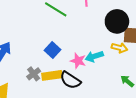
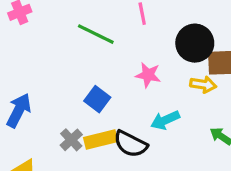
cyan arrow: (94, 56) -> (165, 120), moved
pink star: (78, 61) -> (148, 75), moved

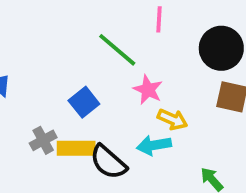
green line: (96, 34) -> (117, 50), moved
black circle: (195, 43) -> (221, 48), moved
yellow arrow: (203, 84) -> (172, 119), moved

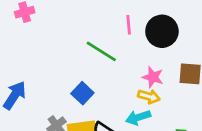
black circle: (221, 48) -> (162, 31), moved
pink star: (148, 90) -> (153, 77), moved

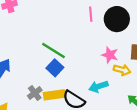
green line: (101, 51) -> (53, 50), moved
yellow arrow: (149, 97) -> (122, 70), moved

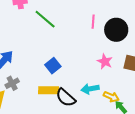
green line: (53, 50) -> (45, 19), moved
yellow arrow: (122, 70) -> (111, 97), moved
gray cross: (35, 93) -> (12, 83), moved

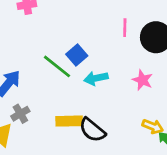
green line: (45, 19) -> (57, 66), moved
blue square: (53, 66) -> (77, 55), moved
cyan arrow: (90, 89) -> (96, 78), moved

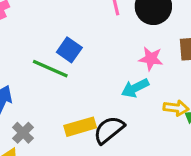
cyan arrow: (96, 78) -> (135, 88), moved
black semicircle: (92, 130) -> (109, 130), turned 116

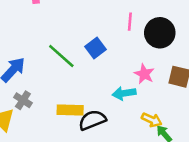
blue square: (69, 50) -> (95, 48), moved
gray cross: (23, 133) -> (23, 100), turned -30

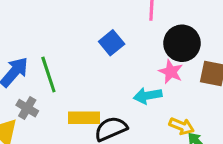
black circle: (160, 33) -> (182, 43), moved
green line: (61, 56) -> (48, 75), moved, turned 32

